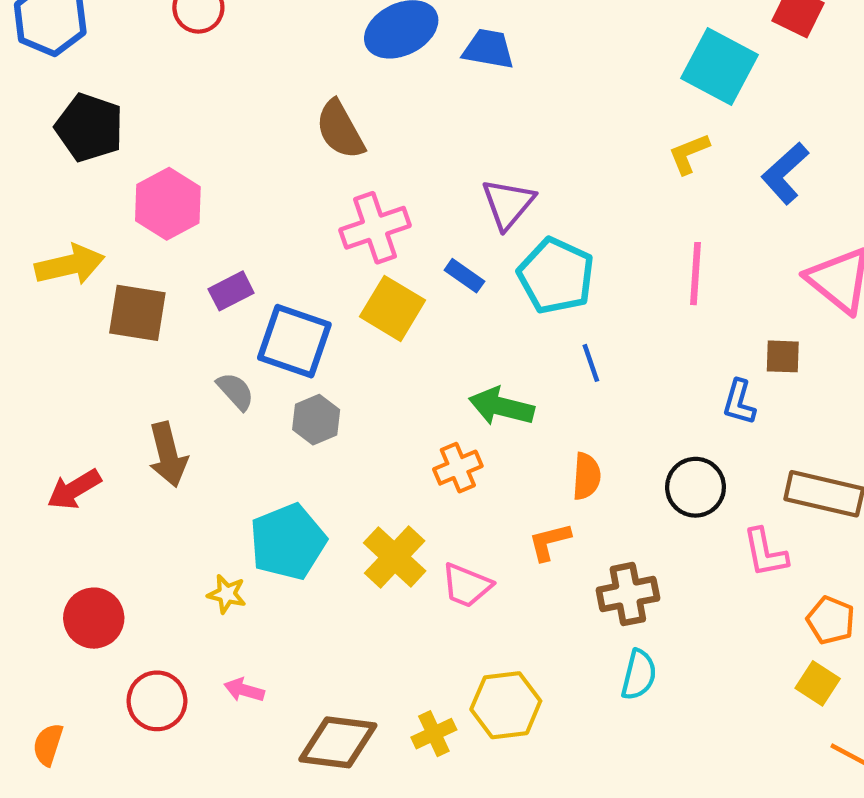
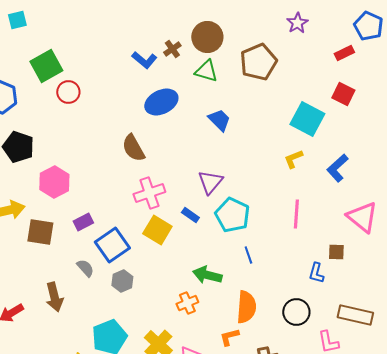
blue trapezoid: (488, 49) -> (219, 120), moved, turned 35
blue square: (294, 341) -> (112, 245), turned 36
orange semicircle: (586, 476) -> (246, 307), size x1.5

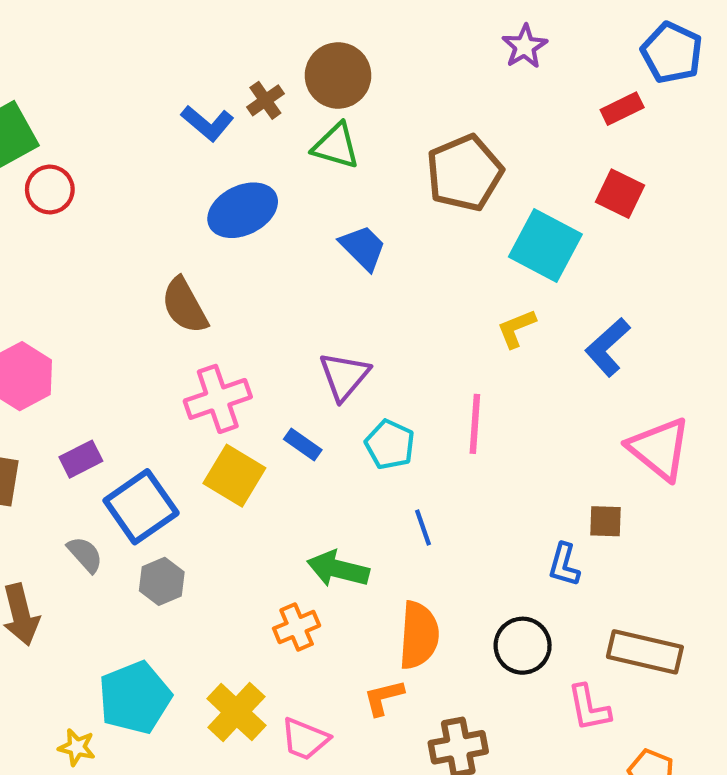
brown pentagon: (258, 62) -> (465, 173), moved
pink line: (296, 214) -> (475, 424), moved
cyan pentagon: (232, 215) -> (390, 445), size x0.7

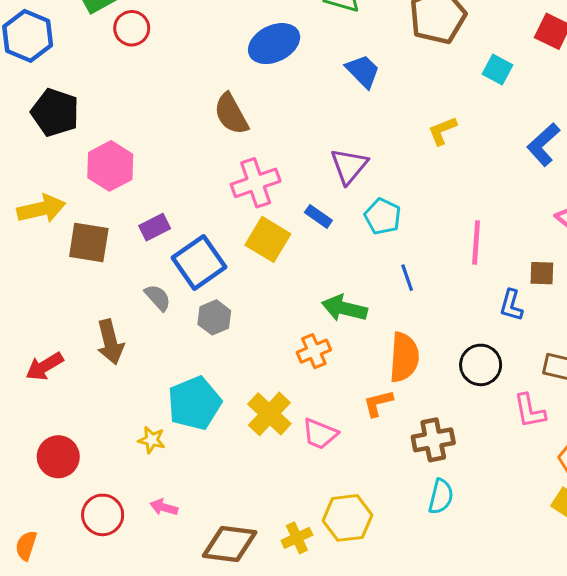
cyan square: (545, 245) -> (497, 70), size x0.6
yellow L-shape: (516, 328) -> (442, 131), moved
pink line: (475, 424) -> (476, 242), moved

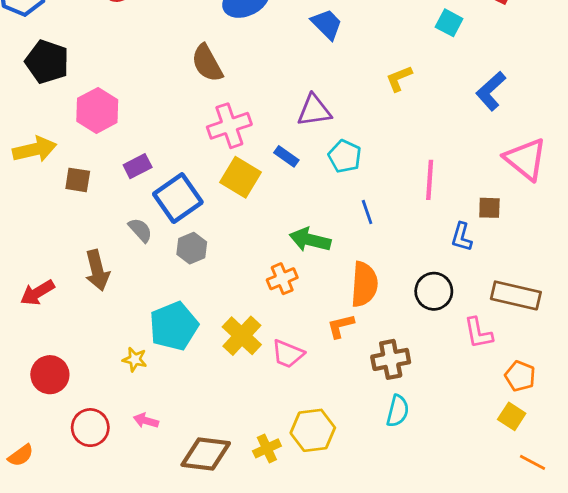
purple triangle: (349, 166) -> (314, 110), turned 42
brown square: (89, 242) -> (78, 180), size x0.7
orange semicircle: (26, 546) -> (21, 455), turned -144

